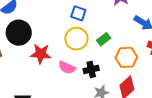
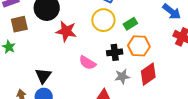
orange hexagon: (126, 57) -> (139, 46), moved
pink semicircle: (67, 68) -> (87, 63), moved

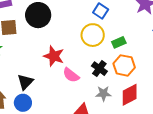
red star: (66, 31) -> (54, 56), moved
black cross: (115, 52) -> (99, 69), turned 35

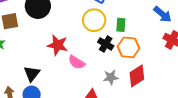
green rectangle: (119, 42) -> (121, 25), turned -56
black cross: (99, 69) -> (106, 44), moved

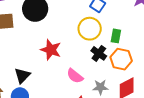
pink semicircle: (77, 62) -> (75, 76), moved

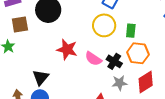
black cross: (99, 53) -> (114, 61), moved
pink semicircle: (75, 76) -> (93, 59), moved

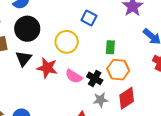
yellow circle: (104, 25) -> (67, 42), moved
black triangle: (41, 77) -> (24, 59), moved

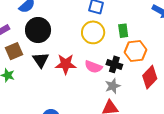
yellow circle: (67, 42) -> (93, 32), moved
gray star: (101, 100) -> (113, 86), moved

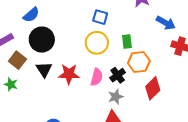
brown square: (14, 51) -> (17, 60), turned -30
black cross: (114, 64) -> (118, 75), turned 35
pink semicircle: (93, 67) -> (97, 77), turned -96

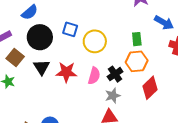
blue square: (100, 17) -> (70, 29), moved
green rectangle: (127, 42) -> (137, 39), moved

